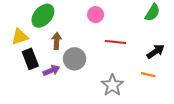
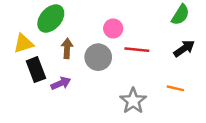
pink circle: (96, 15) -> (113, 28), moved
black arrow: (156, 51) -> (184, 48), moved
gray circle: (75, 59) -> (98, 57), moved

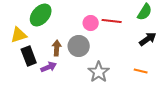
brown arrow: (67, 48) -> (57, 48), moved
red line: (137, 50) -> (112, 21), moved
gray star: (133, 101) -> (99, 72), moved

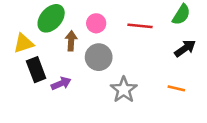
pink circle: (91, 23) -> (96, 23), moved
brown arrow: (57, 48) -> (71, 41), moved

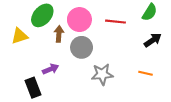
pink circle: (96, 23) -> (79, 20), size x1.5
black rectangle: (36, 70) -> (33, 88), moved
gray star: (124, 90) -> (102, 74), turned 30

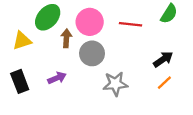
black arrow: (153, 40) -> (163, 59), moved
orange line: (145, 73) -> (164, 83), turned -56
black rectangle: (33, 88) -> (20, 81), moved

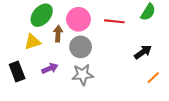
yellow triangle: (22, 41) -> (32, 42), moved
orange line: (164, 83) -> (153, 78), moved
gray star: (115, 84) -> (83, 75), moved

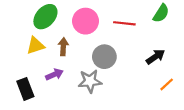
brown arrow: (58, 34) -> (63, 47), moved
gray circle: (81, 47) -> (104, 57), moved
black rectangle: (17, 71) -> (25, 89), moved

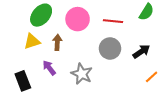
gray circle: (104, 57) -> (110, 48), moved
purple arrow: (54, 74) -> (49, 68), turned -105
gray star: (90, 81) -> (82, 74), turned 30

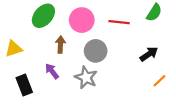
yellow triangle: (32, 41) -> (14, 49), moved
gray circle: (110, 48) -> (96, 51), moved

